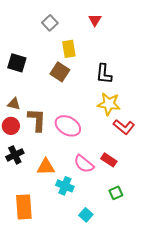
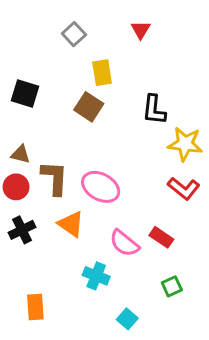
yellow star: (109, 104) -> (185, 144), moved
orange triangle: (46, 167) -> (71, 224), moved, turned 36
orange rectangle: (24, 207) -> (35, 307), size x0.7

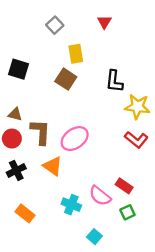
pink ellipse: (101, 187) -> (75, 139), turned -64
red rectangle: (161, 237) -> (124, 186), moved
pink semicircle: (124, 243) -> (100, 196), moved
orange rectangle: (35, 307) -> (25, 213), moved, turned -48

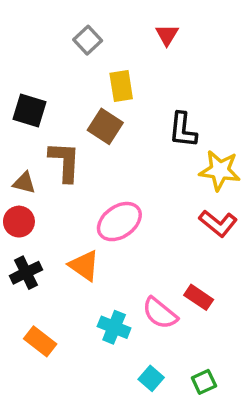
brown L-shape: (40, 132) -> (65, 162), moved
green square: (127, 212) -> (204, 382), moved

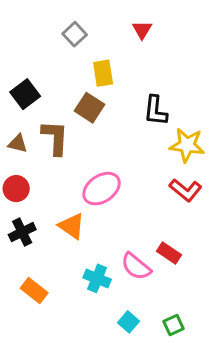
black square: (30, 111) -> (25, 94), turned 36
brown triangle: (24, 183) -> (18, 144), moved

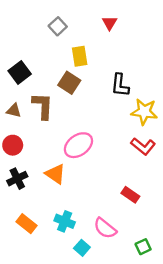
pink semicircle: (136, 266) -> (105, 228), moved
cyan cross: (97, 278) -> (65, 221), moved
cyan square: (129, 322) -> (82, 248), moved
green square: (173, 325) -> (143, 247), moved

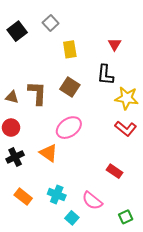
red triangle: (110, 23) -> (115, 44), moved
black square: (20, 72) -> (17, 31), moved
brown square: (69, 83) -> (70, 87), moved

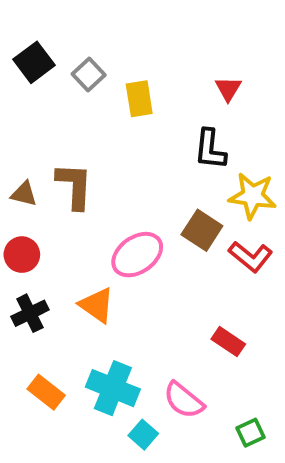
gray square: (51, 23) -> (89, 74), moved
brown square: (70, 87) -> (202, 230), moved
cyan cross: (57, 195) -> (113, 388), size x1.4

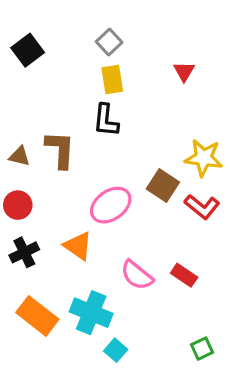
gray square: (89, 74) -> (109, 42), moved
black L-shape: (210, 149) -> (106, 120), moved
orange rectangle: (46, 392) -> (37, 316), size x1.4
pink semicircle: (184, 400) -> (137, 275), moved

